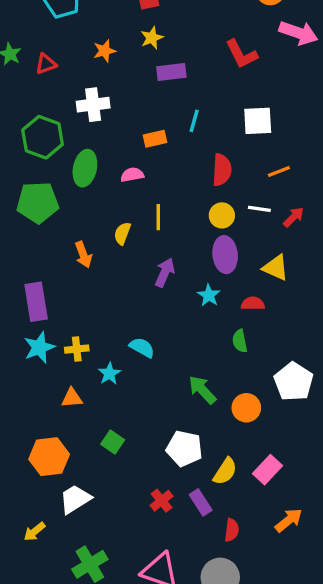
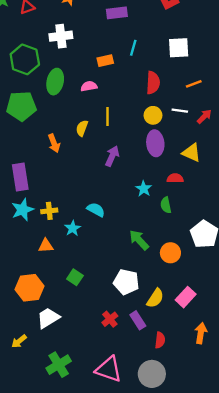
cyan star: (209, 295) -> (144, 189), moved
orange arrow: (289, 520) -> (201, 333), turned -42

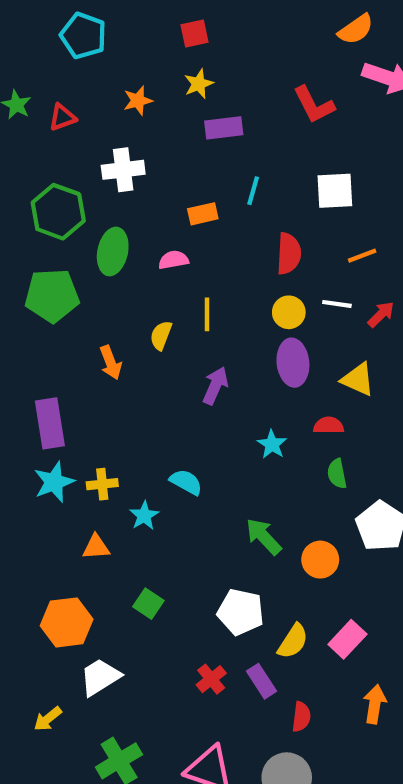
green semicircle: (166, 205) -> (337, 474), moved

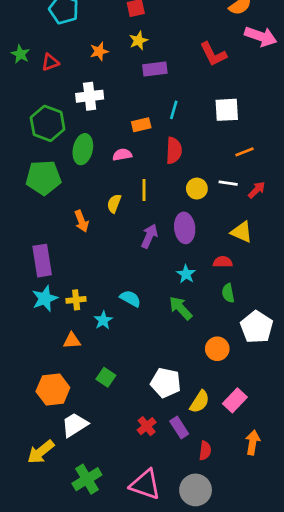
red semicircle: (289, 254) -> (174, 151), moved
purple ellipse: (293, 363) -> (185, 228), moved
green arrow: (264, 537) -> (181, 308), moved
yellow arrow: (48, 719) -> (41, 452), size x1.5

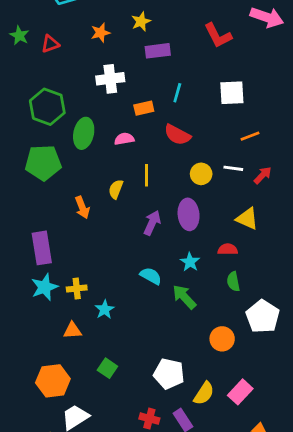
white cross: (90, 96) -> (110, 79), moved
red semicircle: (174, 151) -> (177, 135), turned 115
cyan semicircle: (130, 299) -> (151, 276), moved
red cross: (147, 426) -> (149, 419), turned -36

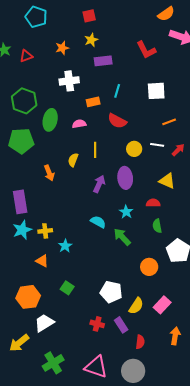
orange triangle: (72, 330) -> (42, 261), turned 32

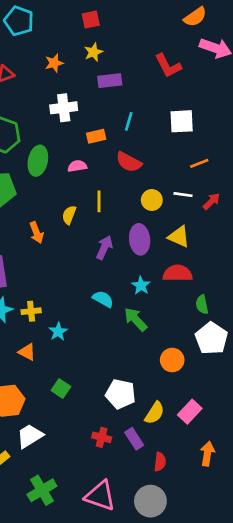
yellow triangle: (167, 181) -> (179, 237), moved
red semicircle: (153, 203) -> (178, 273), size x1.5
green semicircle: (157, 226) -> (202, 304), moved

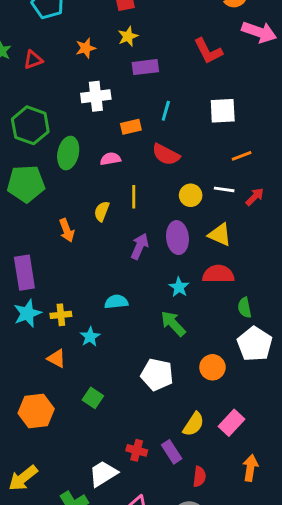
cyan semicircle: (103, 299) -> (116, 302), moved, turned -35
white pentagon: (121, 394) -> (157, 375), moved
white trapezoid: (30, 436) -> (103, 474), moved

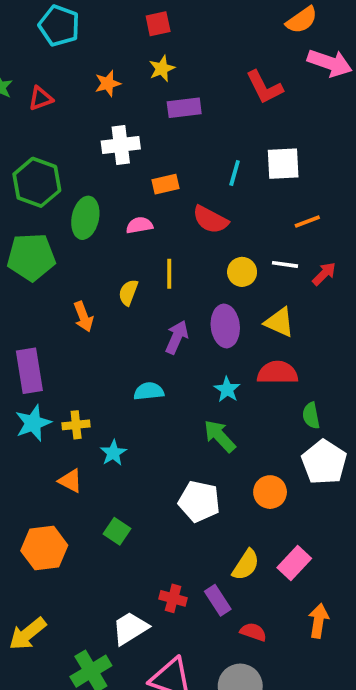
cyan line: (166, 111) -> (235, 173), moved
cyan semicircle: (116, 302) -> (149, 391), moved
red semicircle: (199, 477) -> (253, 632), turned -78

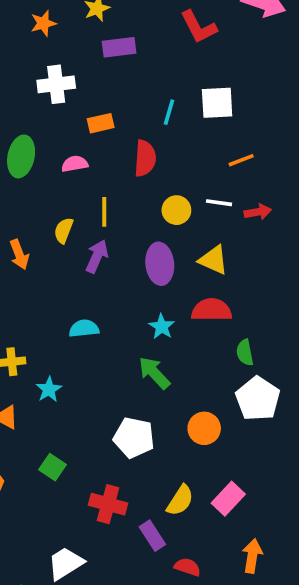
red semicircle: (210, 220) -> (145, 158), turned -114
red arrow: (324, 274) -> (258, 212), turned 35
purple arrow: (177, 337) -> (97, 256), moved
red cross: (173, 598) -> (108, 504), moved, size x1.4

